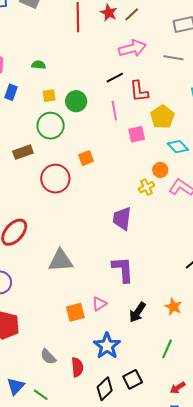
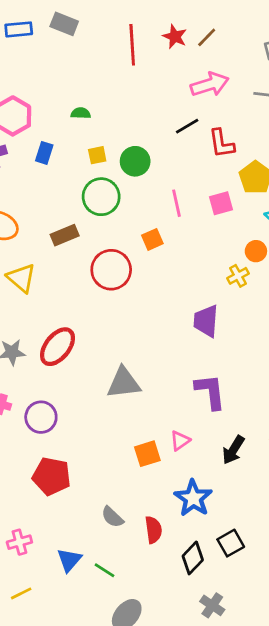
pink line: (114, 111) -> (177, 203), moved

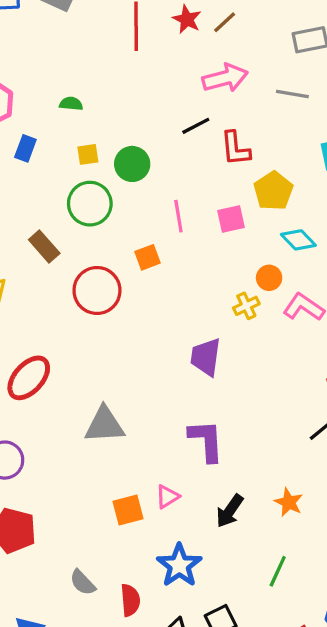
brown rectangle: (65, 235) -> (44, 247), turned 68

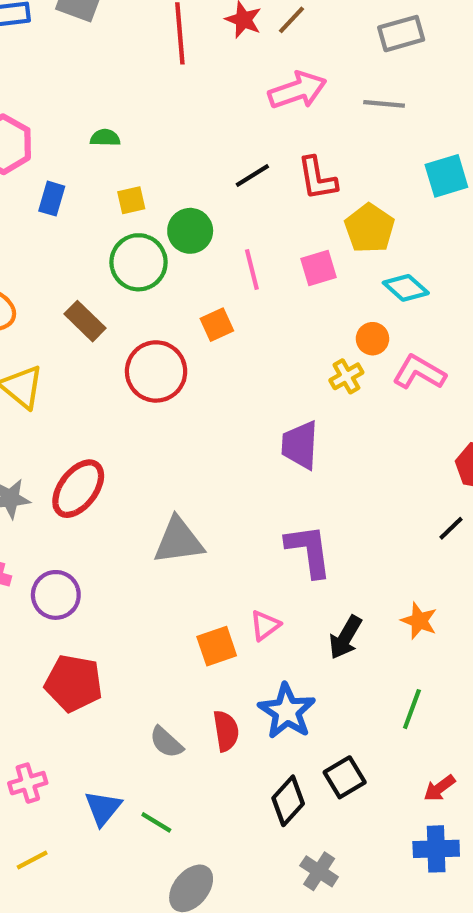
black line: (196, 126) -> (252, 175), moved
green circle: (132, 164) -> (190, 231), moved
red semicircle: (130, 600) -> (226, 731), moved

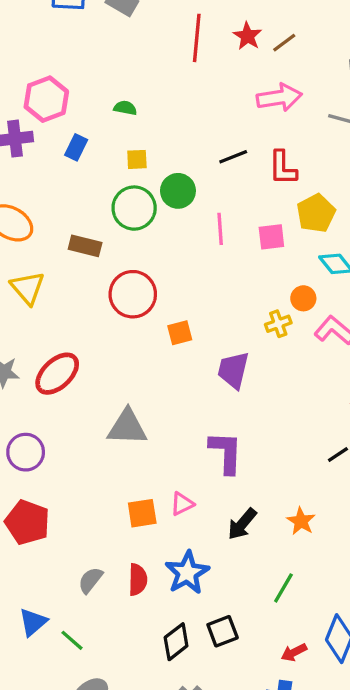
brown rectangle: (85, 321) -> (85, 246), turned -40
orange square: (217, 325) -> (180, 333), moved
gray semicircle: (166, 742) -> (90, 580), turned 76

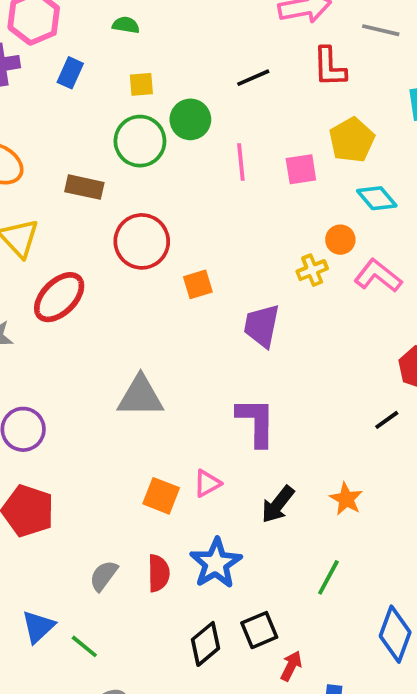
red L-shape: (283, 168) -> (330, 67), moved
red ellipse: (57, 374) -> (59, 297), moved
orange square: (142, 513) -> (161, 496), turned 32
red arrow: (294, 652) -> (291, 666), moved, turned 145

